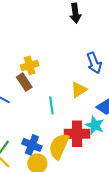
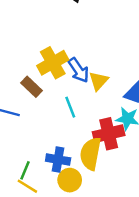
blue arrow: (94, 63) -> (79, 70), moved
yellow cross: (30, 65) -> (53, 63), moved, size x1.4

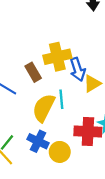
yellow semicircle: (91, 154) -> (44, 108), moved
yellow circle: (70, 180) -> (60, 152), moved

